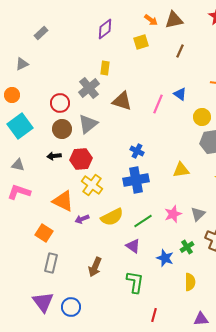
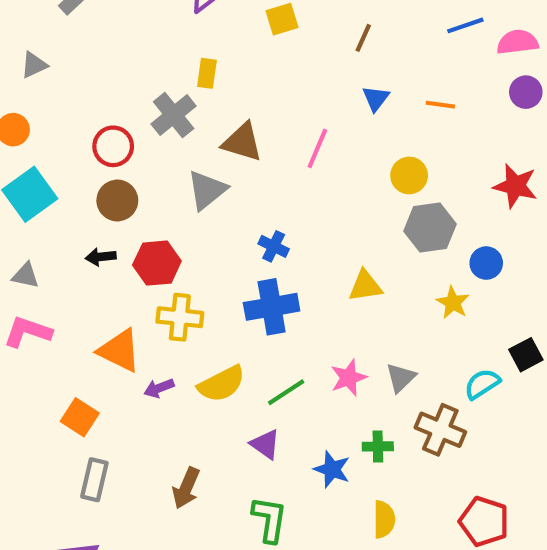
blue triangle: (180, 94) -> (376, 98), moved, turned 32
gray triangle: (88, 124) -> (207, 190), moved
yellow cross: (92, 185) -> (180, 317), turned -30
green cross: (187, 247) -> (378, 446), turned 32

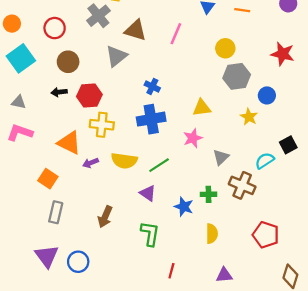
red circle: (113, 146) -> (55, 28), moved
pink star: (349, 378) -> (193, 138), moved
yellow semicircle: (222, 384) -> (124, 161), turned 35

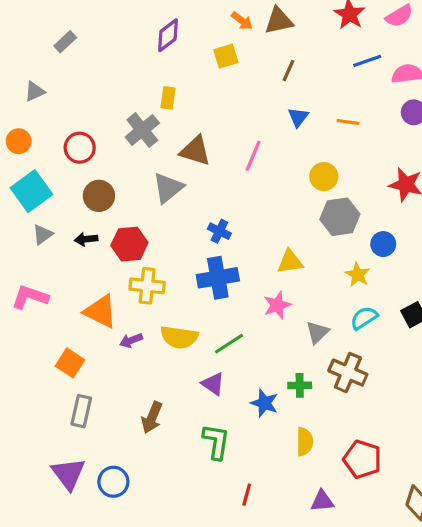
gray triangle: (19, 102) -> (43, 234), moved, turned -48
cyan semicircle: (265, 161) -> (364, 318), moved
red pentagon: (266, 235) -> (362, 459), moved

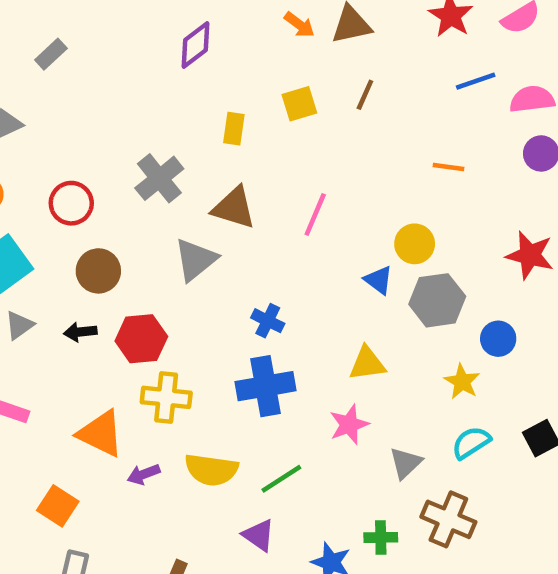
yellow square: (226, 56) -> (299, 104), moved
yellow rectangle: (168, 98) -> (234, 129), moved
blue triangle: (298, 117) -> (378, 280), moved, turned -30

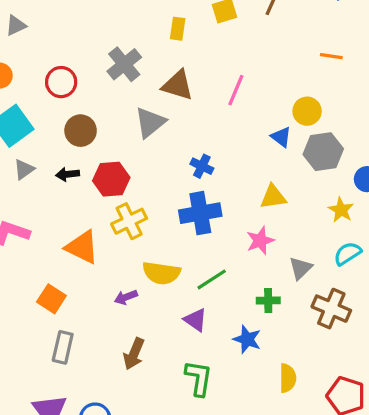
yellow cross: (166, 397) -> (129, 221), turned -32
purple arrow: (144, 474) -> (126, 297), moved
green cross: (381, 537) -> (268, 300), moved

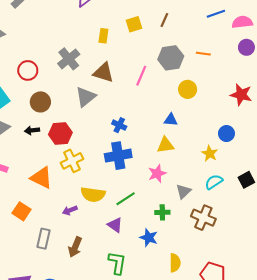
blue triangle: (281, 137) -> (171, 120), moved, turned -32
gray hexagon: (323, 152) -> (171, 58), moved
gray rectangle: (63, 347) -> (44, 239), moved

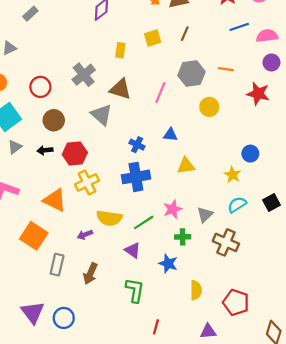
red star: (241, 95) -> (258, 94), moved
gray triangle: (86, 97) -> (102, 115), turned -40
blue triangle: (171, 120) -> (170, 135), moved
pink star: (157, 173) -> (173, 209), moved
orange square: (21, 211) -> (34, 236), size x1.4

